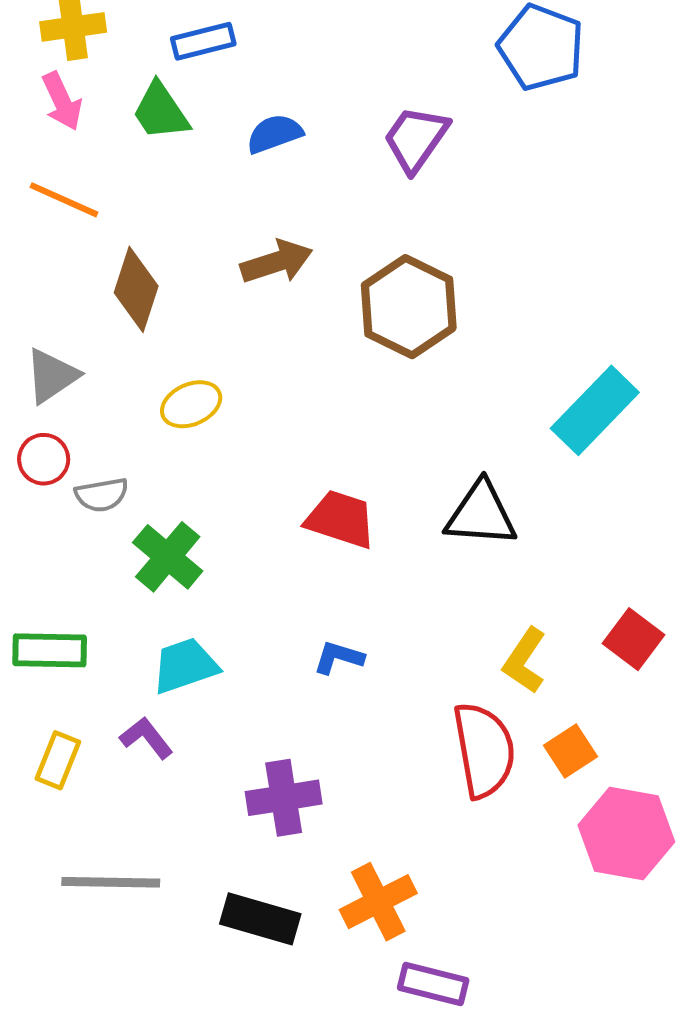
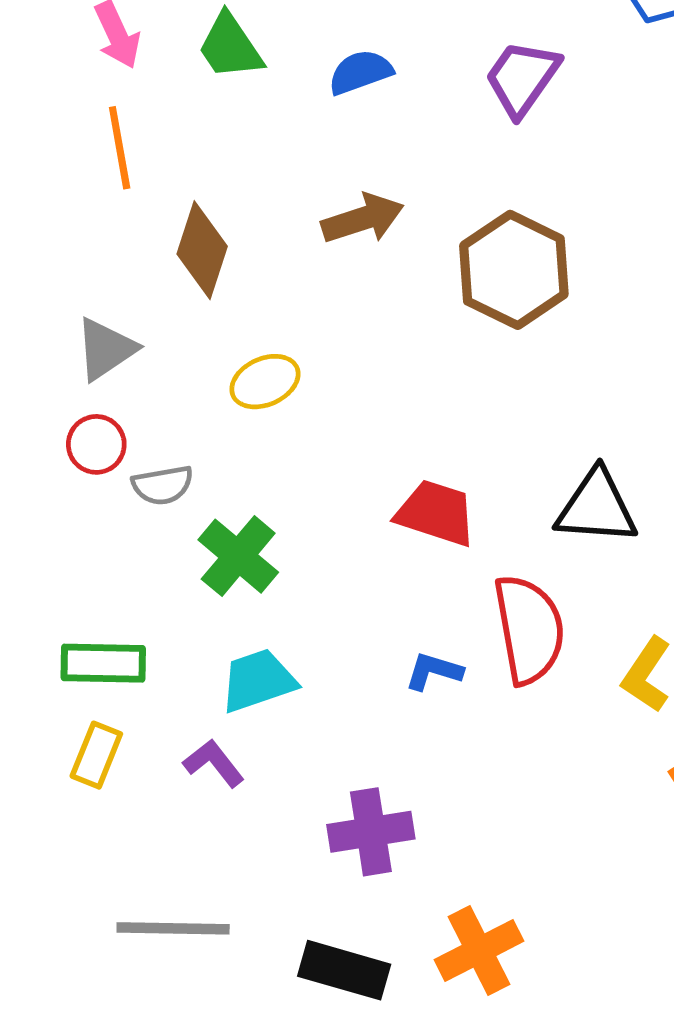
orange line: (64, 200) -> (120, 148), turned 56
red semicircle: (484, 750) -> (529, 629), moved
yellow rectangle: (58, 760) -> (96, 755), moved

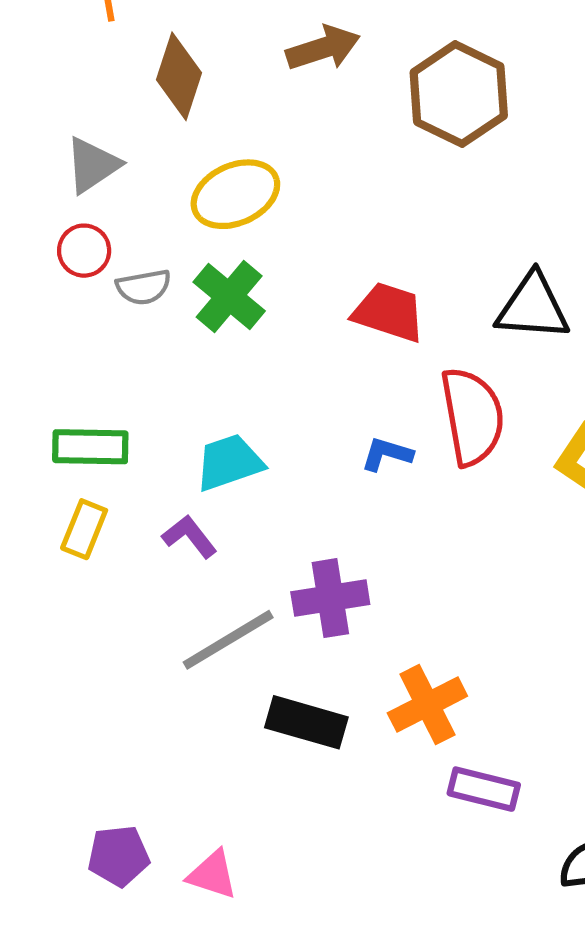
yellow ellipse: (265, 382) -> (235, 194), size x1.4
green cross: (238, 556) -> (229, 296), moved
gray line: (173, 928) -> (228, 640), moved, turned -32

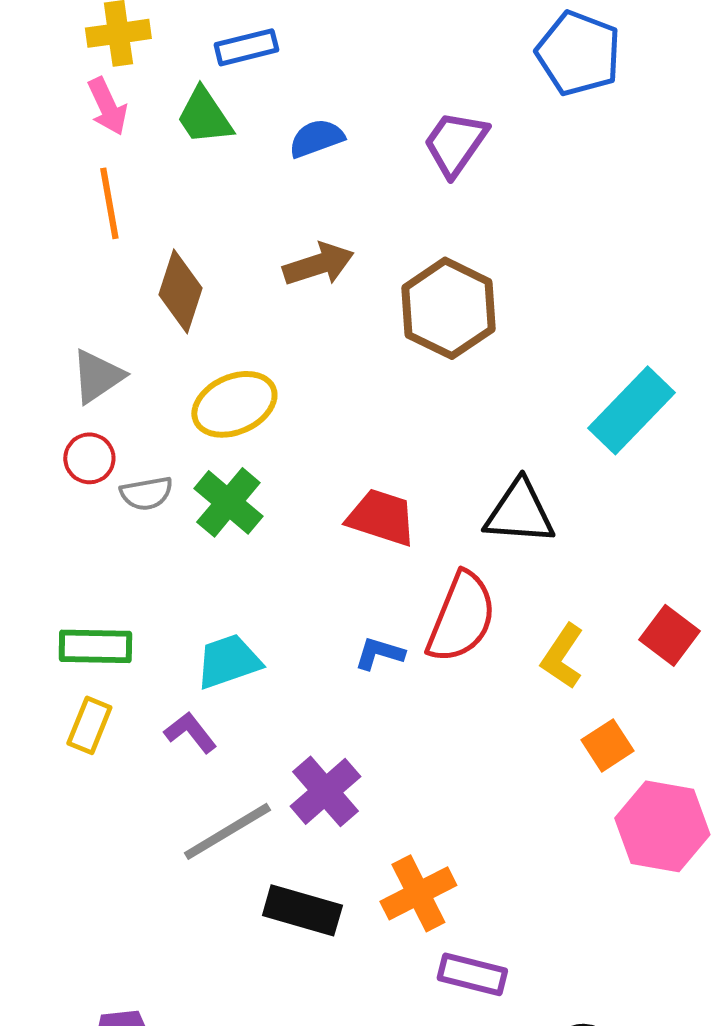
red semicircle: (472, 416) -> (461, 617), turned 32
purple cross: (330, 598) -> (325, 791), turned -32

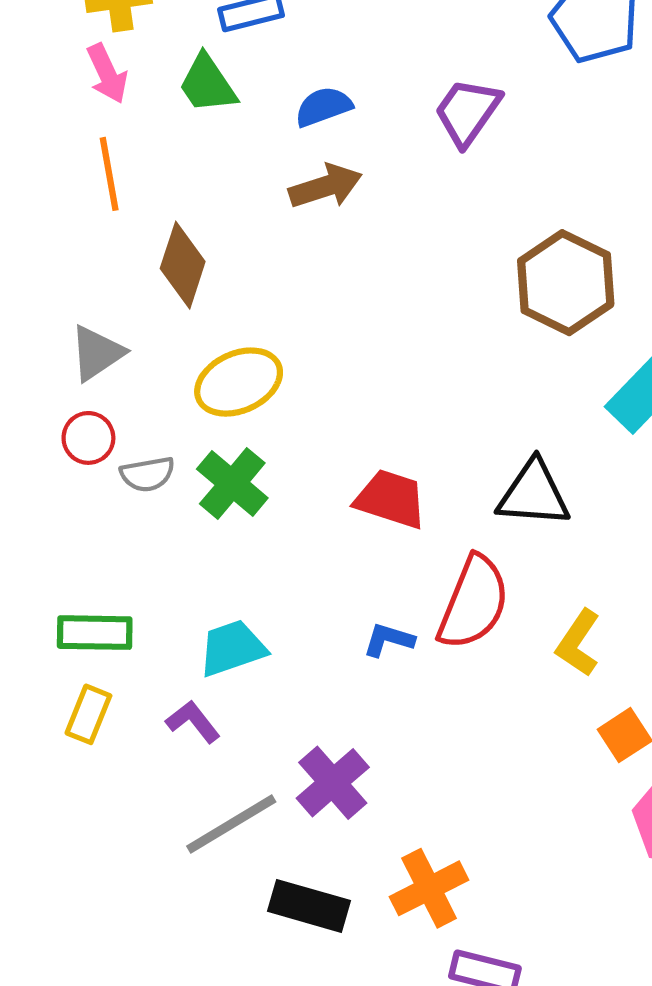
brown arrow: (318, 264) -> (326, 186), moved
brown hexagon: (448, 308) -> (566, 283), moved

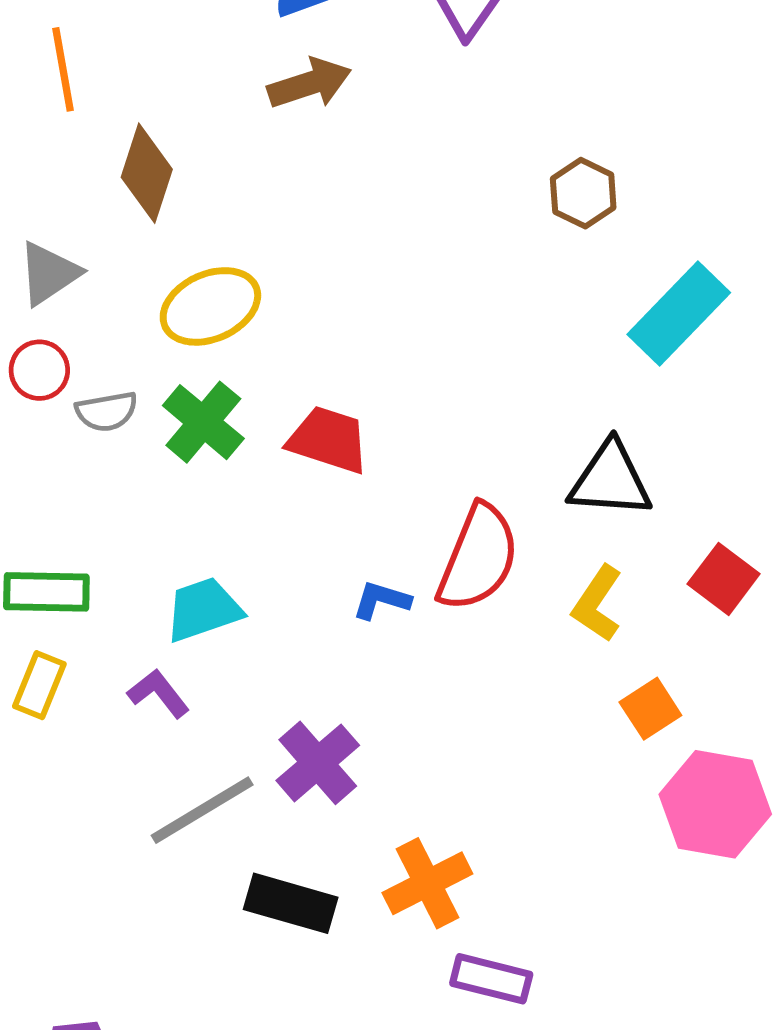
brown hexagon: (566, 283) -> (583, 193), size x0.6
black triangle: (534, 494) -> (610, 480), moved
red trapezoid: (391, 499) -> (328, 440), moved

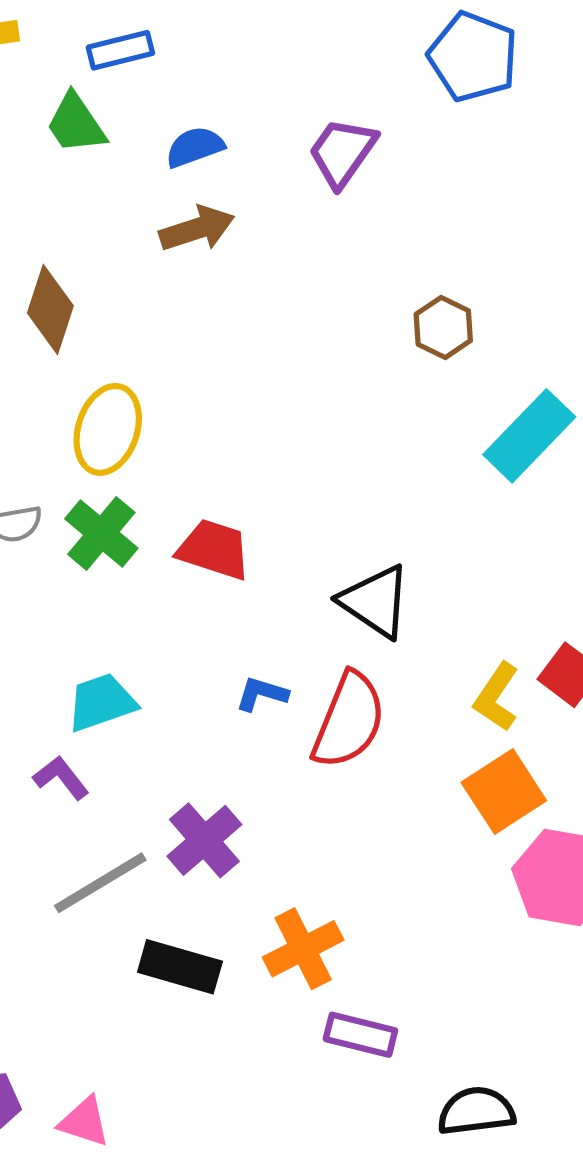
yellow ellipse: (210, 306) -> (108, 429), turned -48
black triangle: (610, 480) -> (375, 601), moved, turned 30
red semicircle: (478, 558) -> (349, 720), moved
yellow L-shape: (597, 604) -> (496, 697), moved
orange square: (650, 709) -> (504, 792), size x1.5

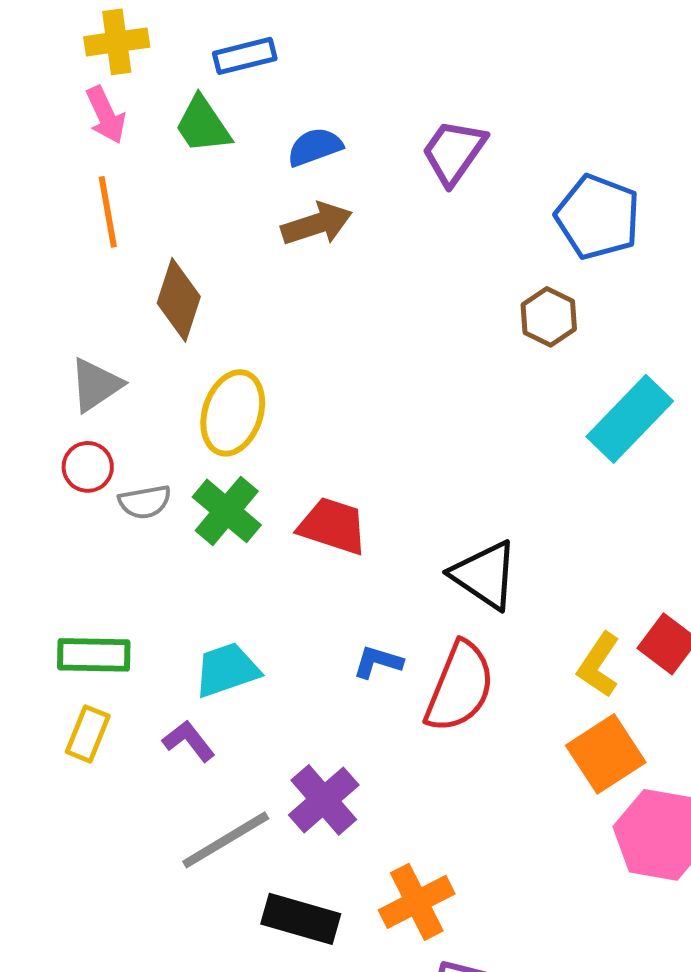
blue pentagon: (473, 57) -> (598, 217), moved

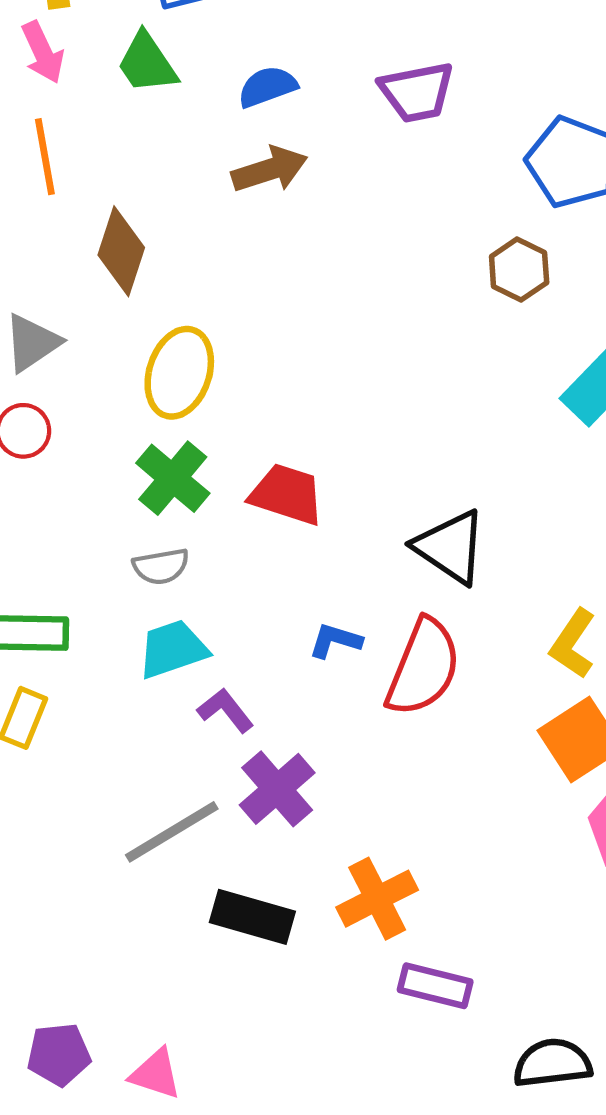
purple trapezoid: (454, 152) -> (417, 92), turned -136
gray semicircle: (145, 502) -> (161, 566), moved
purple L-shape: (189, 741) -> (226, 710), moved

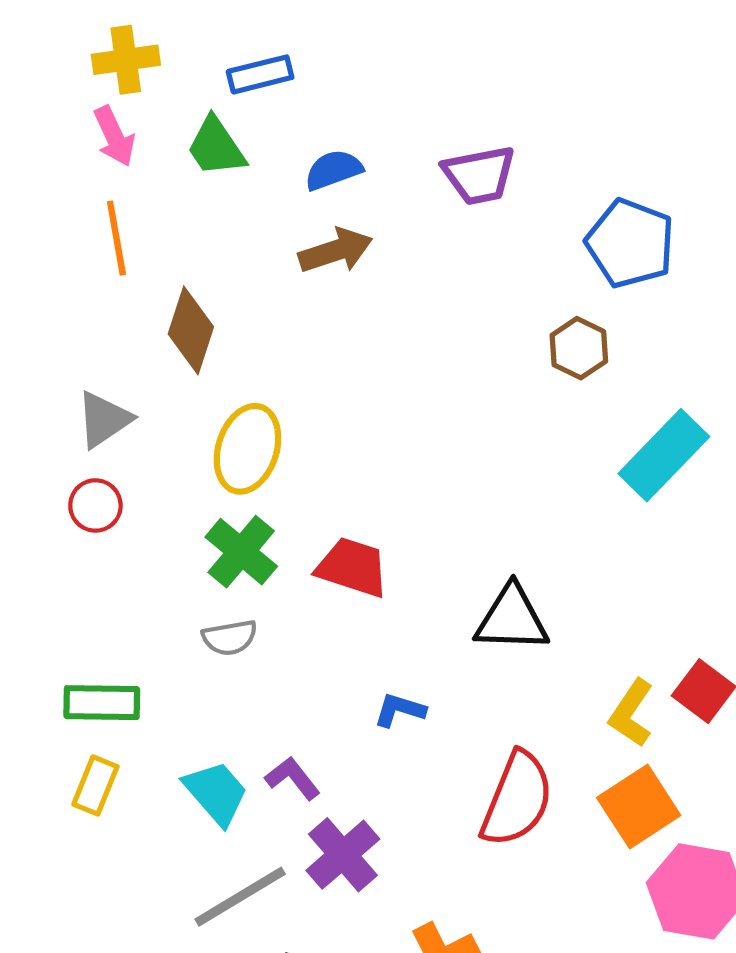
black triangle: (450, 547) -> (512, 619), turned -32
cyan trapezoid: (173, 649) -> (216, 793), moved, turned 68
red semicircle: (423, 667) -> (517, 799), moved

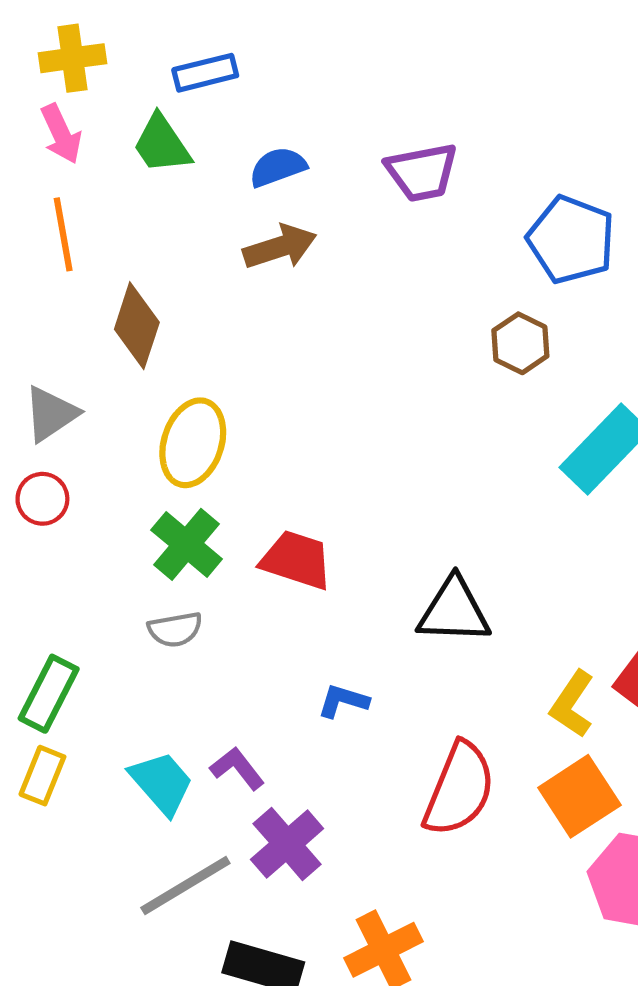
green rectangle: (102, 703) -> (49, 694), turned -64

